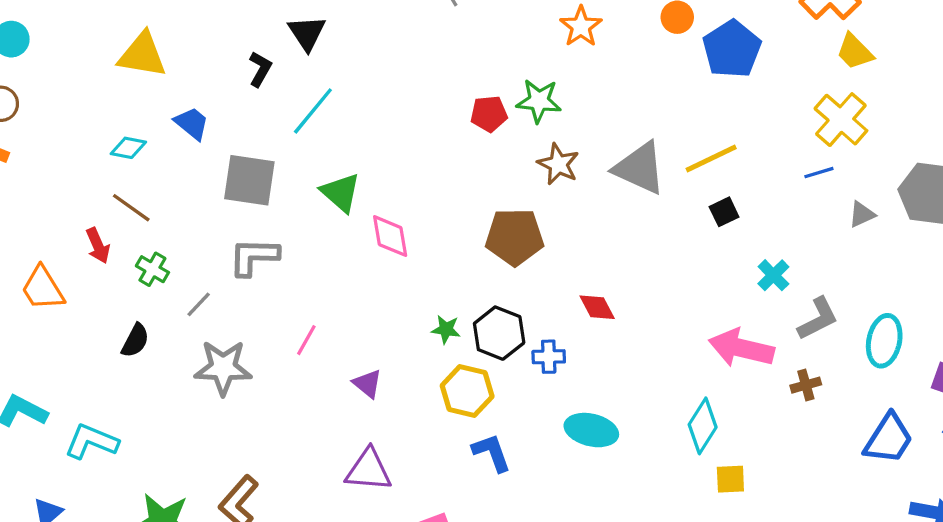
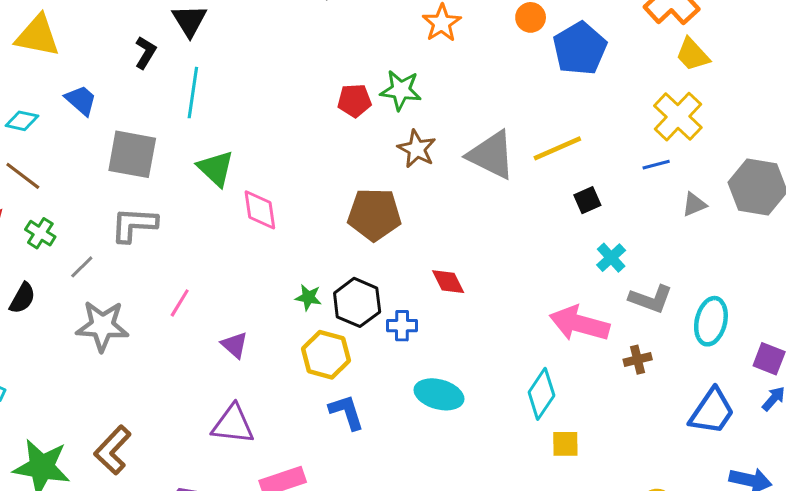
cyan line: (313, 111) -> (193, 93), turned -33
black square: (724, 212) -> (587, 200), moved
gray L-shape: (818, 319) -> (651, 299), turned 45

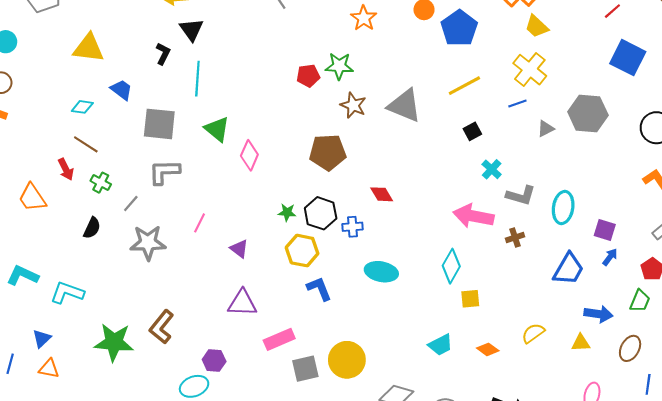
yellow line: (557, 148) -> (464, 86), moved
pink diamond: (260, 210) -> (249, 155), turned 36

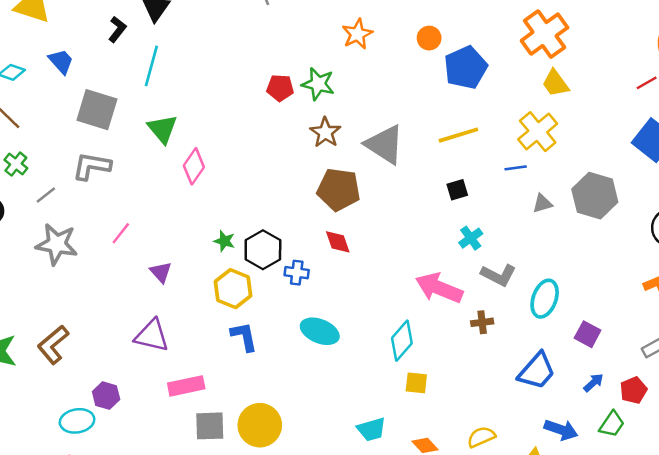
brown pentagon: (328, 152) -> (339, 190), moved
blue arrow: (610, 257) -> (594, 383), moved

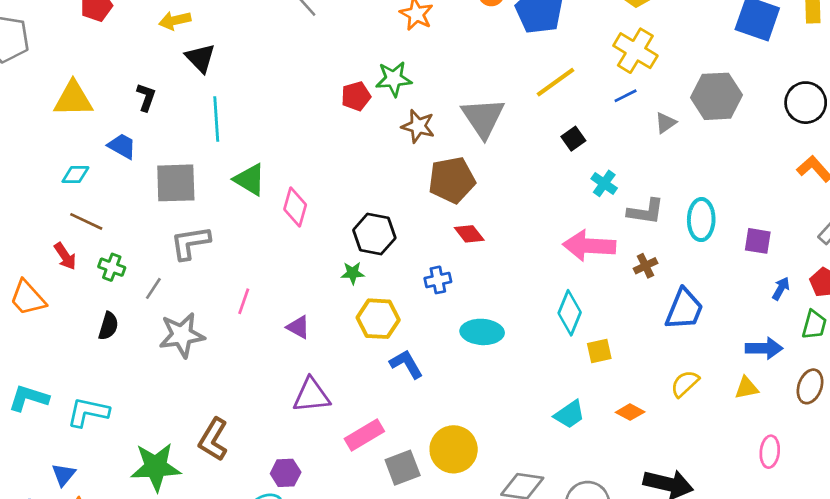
black L-shape: (117, 29) -> (146, 97), moved
gray triangle: (385, 144) -> (483, 118), turned 42
black hexagon: (263, 250) -> (374, 234), moved
blue trapezoid: (537, 371) -> (684, 309), moved

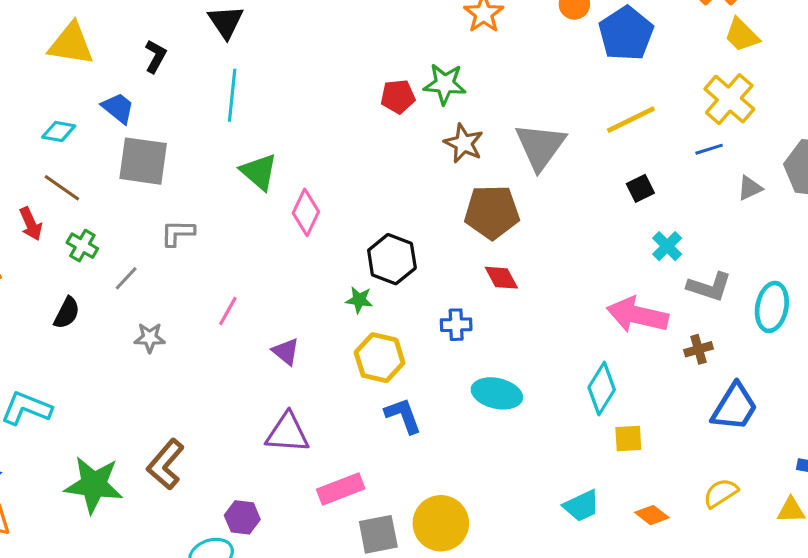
gray square: (176, 183) -> (143, 161), moved
gray L-shape: (190, 243) -> (178, 233), size x0.7
gray star: (182, 335) -> (150, 338), size x0.6

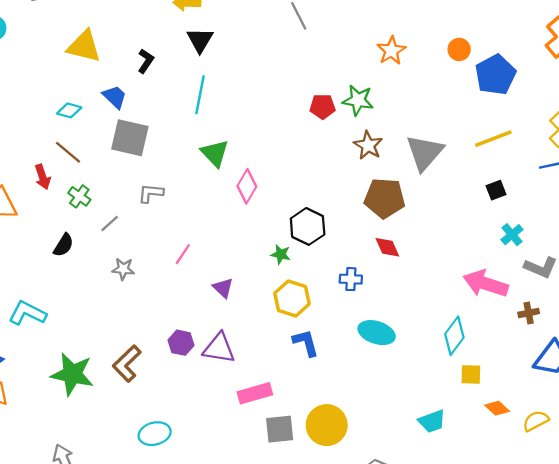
orange diamond: (652, 515) -> (497, 408), moved
purple hexagon: (242, 517) -> (181, 343), moved

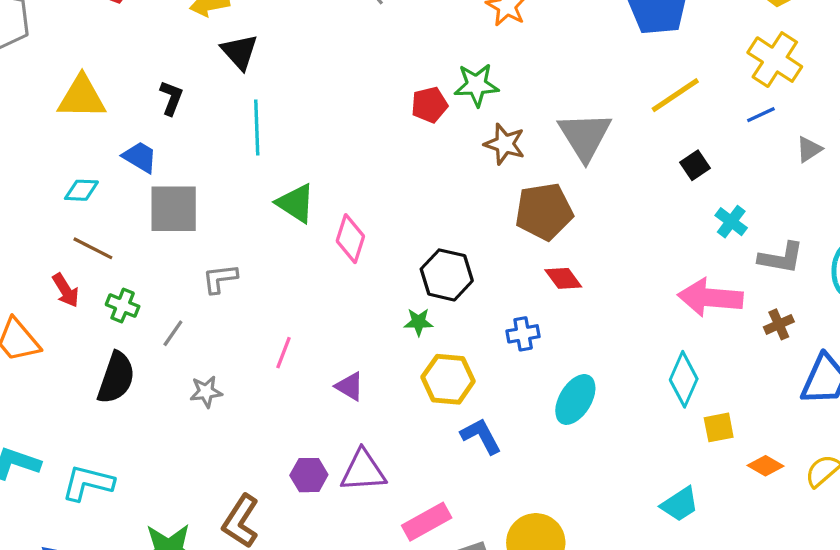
black semicircle: (63, 245) -> (116, 378), size x1.5
cyan ellipse: (377, 333) -> (575, 399), turned -64

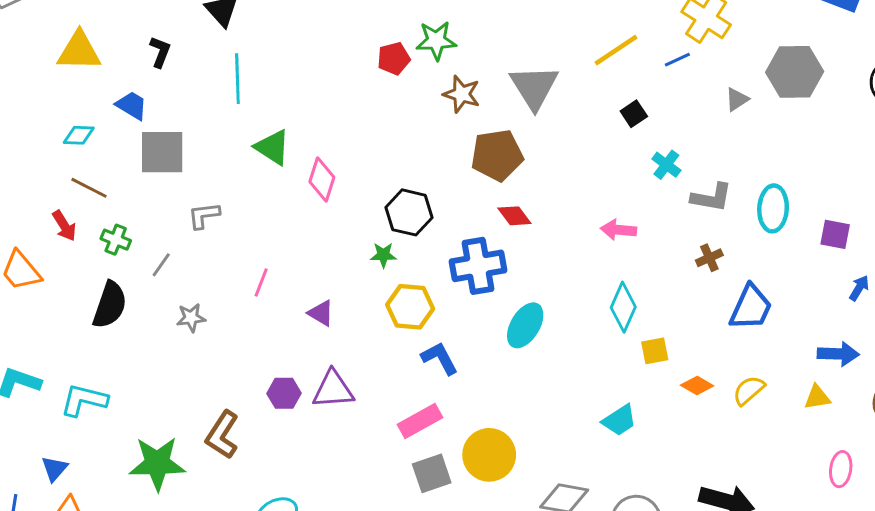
blue line: (761, 115) -> (677, 60), moved
pink arrow: (710, 298) -> (618, 230), moved, size x0.6
blue cross: (523, 334) -> (478, 266), size x1.8
pink rectangle: (427, 522) -> (420, 421), moved

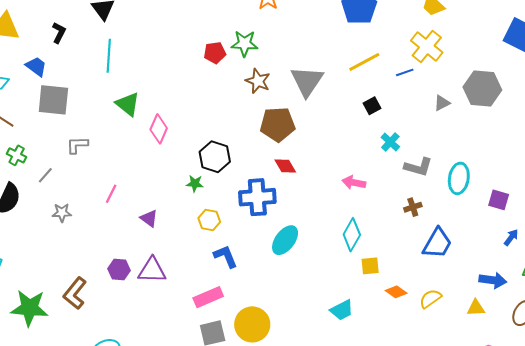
yellow hexagon: (410, 307) -> (209, 220), size x0.7

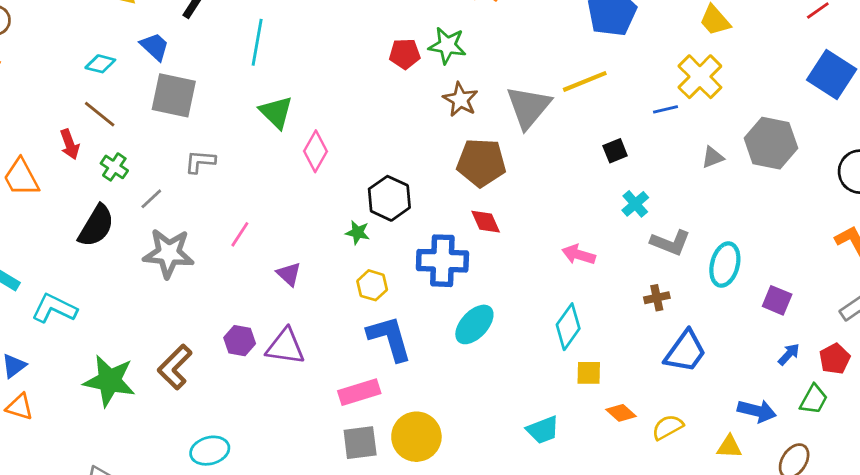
yellow line: (364, 62) -> (585, 81), moved
gray star: (62, 213) -> (169, 253), size x1.8
blue L-shape: (226, 256) -> (390, 338), size x1.4

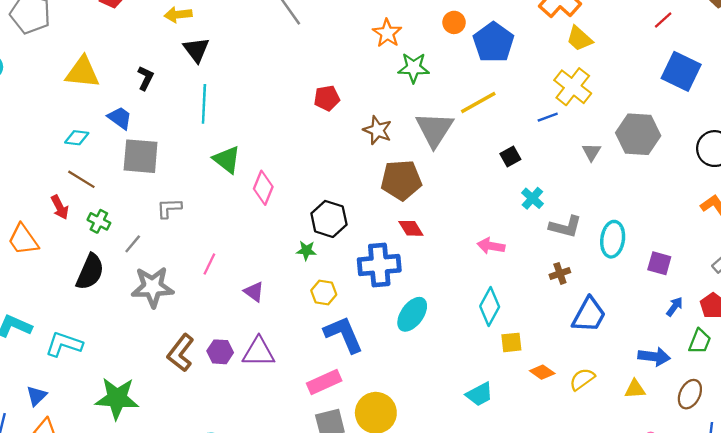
green star: (447, 45) -> (414, 68), moved
gray triangle: (713, 157) -> (591, 152), turned -30
brown L-shape: (175, 367) -> (181, 353), moved

